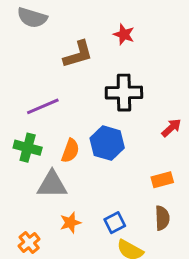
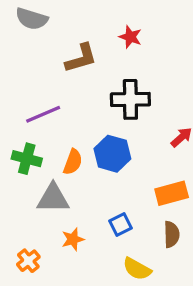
orange rectangle: (162, 180) -> (172, 193), size x1.4
blue square: (115, 223) -> (121, 224), moved

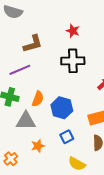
red star: (130, 37) -> (73, 31), moved
brown L-shape: (81, 58) -> (33, 44), moved
blue hexagon: (112, 154) -> (62, 108), moved

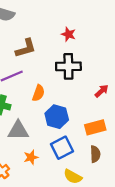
orange semicircle: (38, 99) -> (38, 93), moved
blue square: (67, 137) -> (62, 148), size x1.5

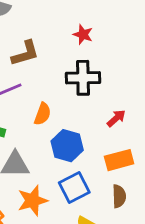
red arrow: (102, 91) -> (116, 118), moved
orange star: (31, 157) -> (32, 201), size x1.5

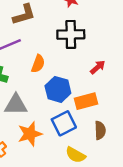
orange rectangle: (119, 160) -> (86, 101), moved

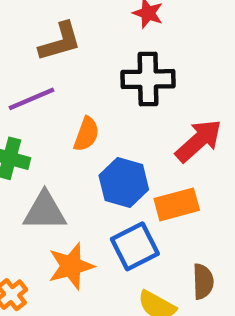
red arrow: (98, 67) -> (199, 141), size x1.6
brown semicircle: (100, 130) -> (203, 281), moved

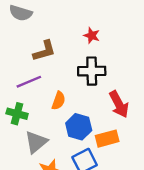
red arrow: (199, 141) -> (119, 104), turned 104
gray triangle: (45, 211) -> (36, 142), turned -40

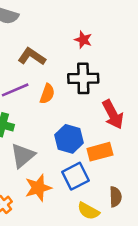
brown L-shape: (44, 51) -> (32, 56), turned -130
orange semicircle: (59, 101) -> (47, 94), moved

